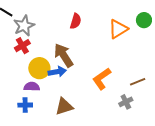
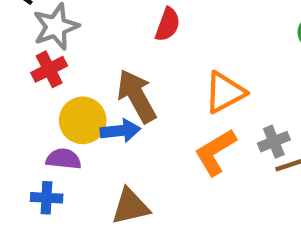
orange triangle: (118, 29) -> (225, 92), moved
gray cross: (126, 102) -> (274, 142), moved

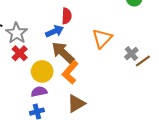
blue arrow: (120, 131) -> (55, 31), moved
orange L-shape: (215, 152) -> (70, 72), moved

